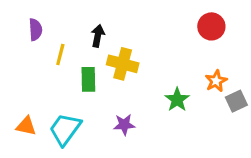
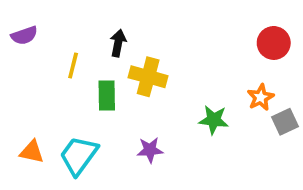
red circle: (211, 26) -> (274, 43), moved
purple semicircle: (35, 30) -> (24, 35), moved, turned 75
green star: (177, 100) -> (214, 120), turned -30

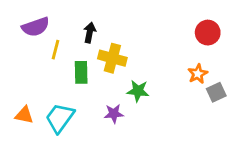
purple semicircle: (24, 35) -> (36, 27), moved, size x1.4
green star: (214, 120) -> (138, 91), moved

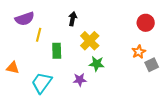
black arrow: (90, 33) -> (73, 19), moved
yellow cross: (112, 58) -> (90, 41), moved, turned 30
orange triangle: (24, 115) -> (13, 68), moved

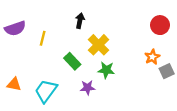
purple semicircle: (25, 19) -> (15, 28), moved
green rectangle: (57, 51) -> (72, 61), moved, turned -42
orange triangle: (13, 68) -> (14, 84), moved

